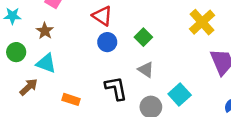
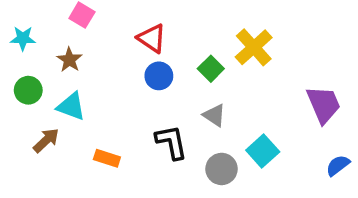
yellow cross: (202, 22) -> (254, 47), moved

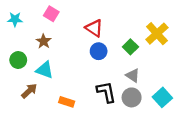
cyan star: (23, 38) -> (15, 19), moved
gray circle: (222, 169) -> (132, 97), moved

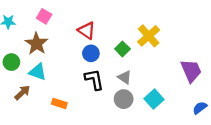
brown star: (44, 41) -> (36, 44), size x1.5
black L-shape: (106, 92) -> (94, 79), moved

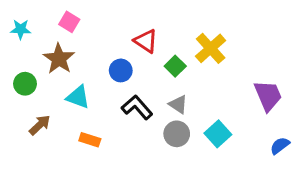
red triangle: (87, 30) -> (146, 41), moved
blue circle: (91, 53) -> (121, 70), moved
cyan triangle: (38, 72) -> (78, 97), moved
black L-shape: (94, 79) -> (137, 107), turned -30

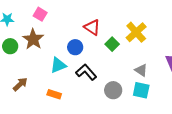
green circle: (25, 84) -> (10, 46), moved
cyan triangle: (78, 97) -> (58, 65), moved, turned -42
gray triangle: (178, 104) -> (141, 70), moved
cyan square: (218, 134) -> (141, 90), turned -36

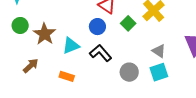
brown star: (33, 39) -> (44, 34), moved
blue circle: (75, 47) -> (97, 27), moved
cyan square: (141, 90) -> (159, 72), turned -30

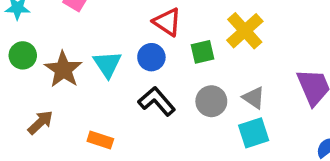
green square: (128, 23) -> (203, 52), turned 32
cyan triangle: (71, 46) -> (107, 64), moved, turned -42
gray circle: (129, 72) -> (211, 101), moved

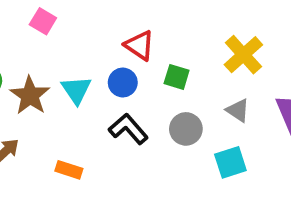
yellow cross: (245, 31) -> (243, 55), moved
green square: (203, 52) -> (177, 77), turned 30
gray triangle: (254, 98) -> (238, 110), moved

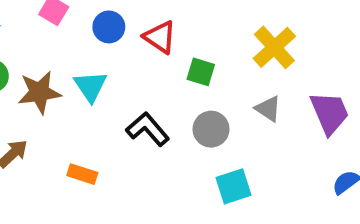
blue circle: (123, 83) -> (109, 27), moved
brown star: (30, 96) -> (39, 92), turned 30
cyan square: (230, 162) -> (233, 186), moved

